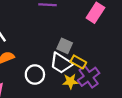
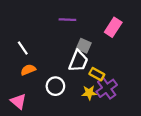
gray square: (65, 46) -> (84, 46), moved
white trapezoid: (61, 63) -> (78, 61), moved, turned -100

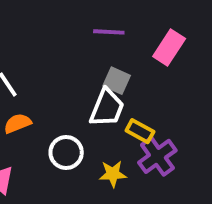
purple line: (67, 20) -> (109, 32), moved
yellow star: (89, 93) -> (113, 174), moved

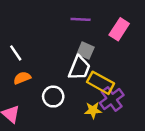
yellow rectangle: (140, 131) -> (101, 83), size x1.5
yellow star: (113, 174) -> (93, 110), moved

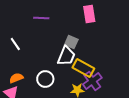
purple line: (81, 19) -> (41, 18), moved
pink rectangle: (119, 29) -> (89, 14), moved, turned -42
orange semicircle: (22, 78) -> (16, 78), moved

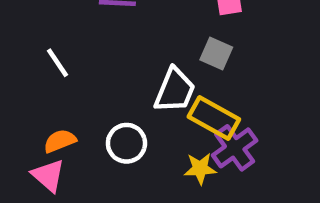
gray square: (71, 42) -> (216, 54), moved

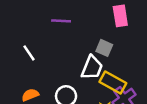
gray square: (216, 54) -> (104, 48), moved

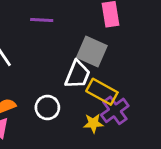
gray square: (104, 48) -> (92, 52), size x1.5

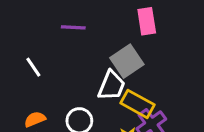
gray square: (92, 52) -> (127, 61), turned 32

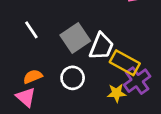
gray square: (127, 61) -> (75, 38), moved

